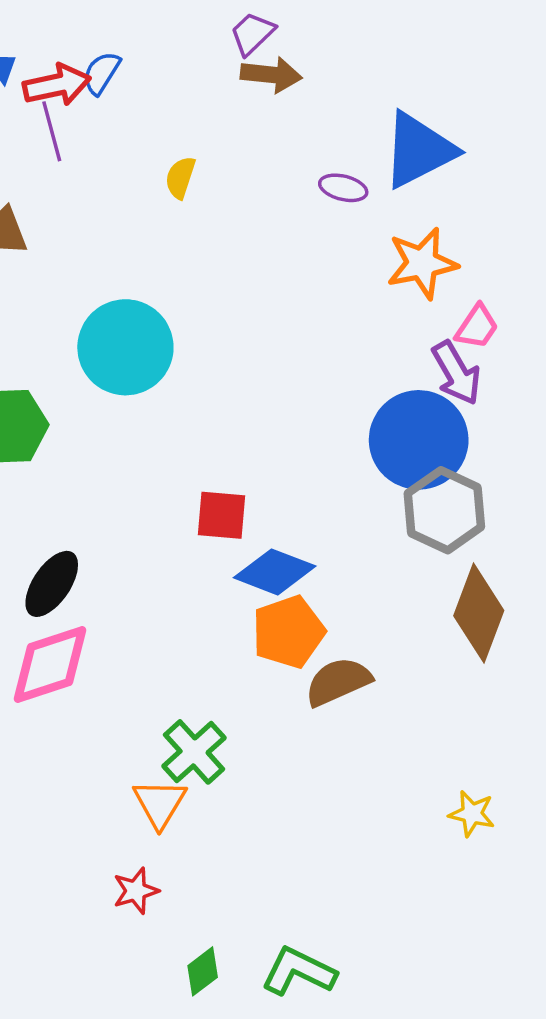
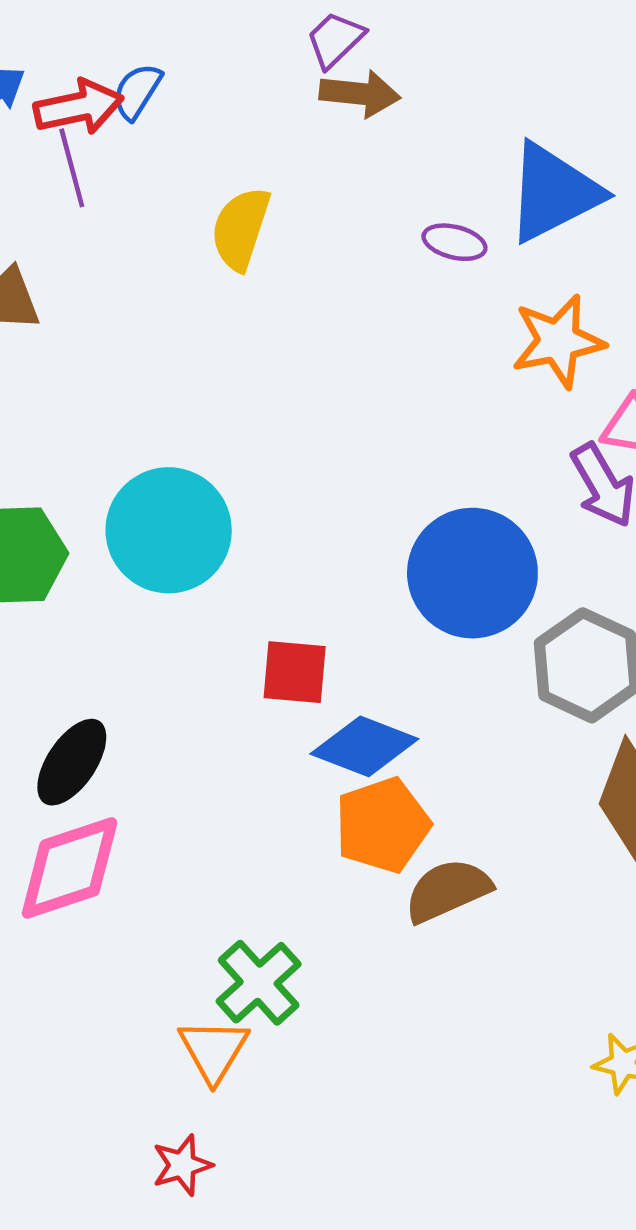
yellow semicircle: (180, 178) -> (241, 229), size x1.5
cyan circle: (125, 347) -> (169, 530), moved
blue circle: (419, 440) -> (472, 573), moved

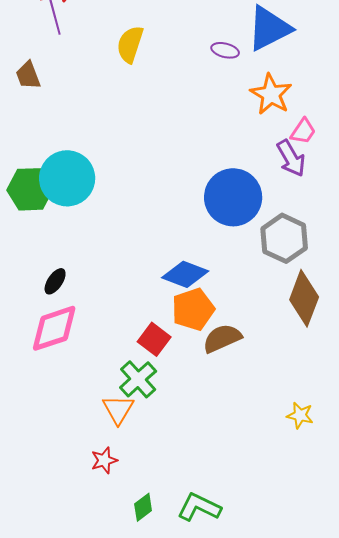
orange star: (558, 341) -> (271, 94), turned -30
cyan circle: (169, 530) -> (67, 178), moved
red square: (295, 672) -> (154, 339), moved, turned 32
black ellipse: (72, 762) -> (55, 281), size x0.7

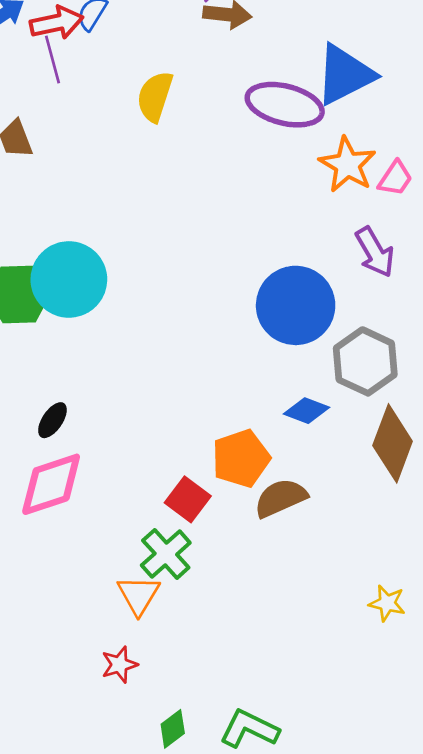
purple ellipse: (225, 50) -> (285, 105), size x2.0
pink trapezoid: (303, 131) -> (395, 178), moved
blue diamond: (185, 274) -> (306, 411), moved, size x0.7

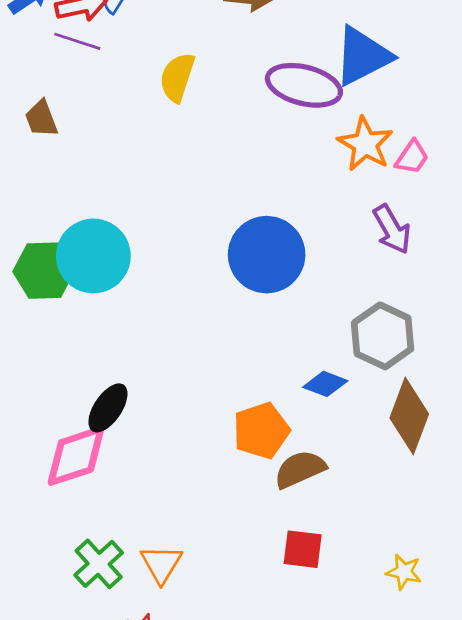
purple line: (52, 60) -> (77, 41), turned -57
blue circle: (296, 305) -> (267, 255), moved
black ellipse: (52, 420) -> (108, 408), moved, size x1.4
red square: (188, 499) -> (303, 549), moved, turned -30
green cross: (166, 554) -> (99, 564), moved

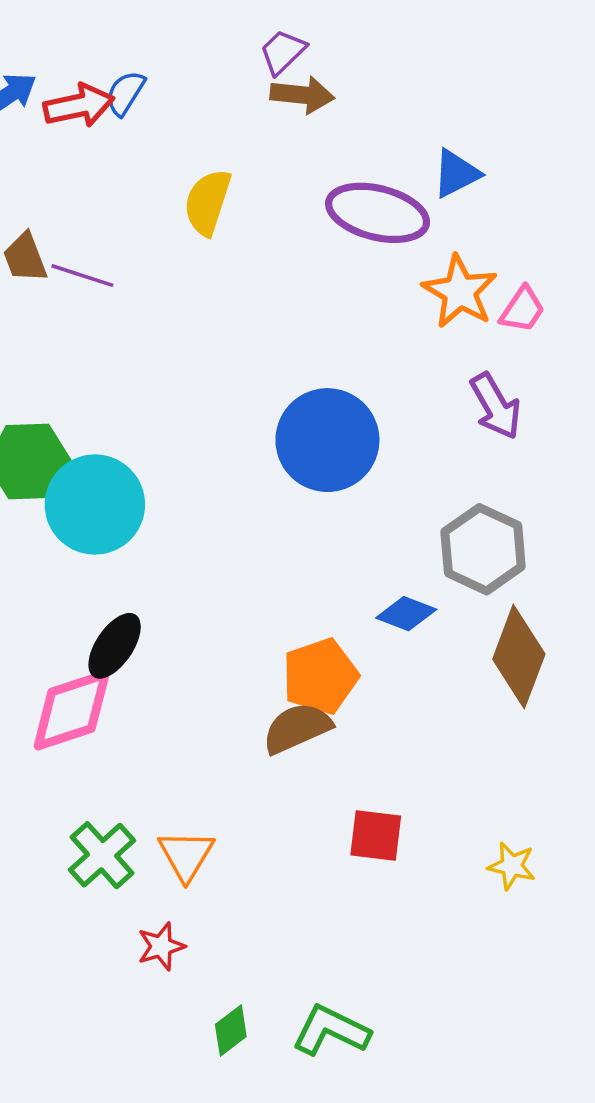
purple line: (77, 41) -> (82, 276), moved
blue triangle: (363, 56) -> (456, 174), size x0.6
cyan circle: (93, 256) -> (95, 505), moved
brown semicircle: (300, 469) -> (297, 728), moved

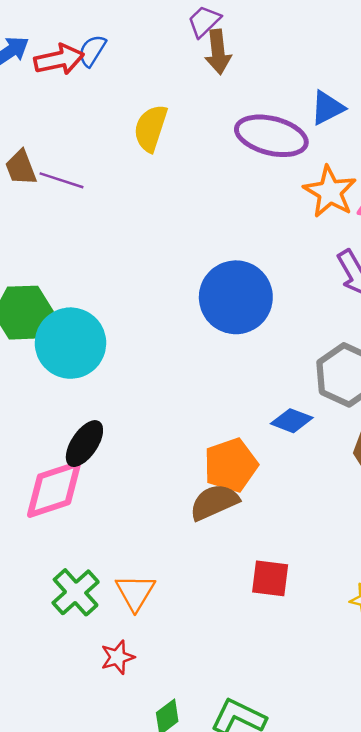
brown arrow: (302, 95) -> (218, 52), turned 78

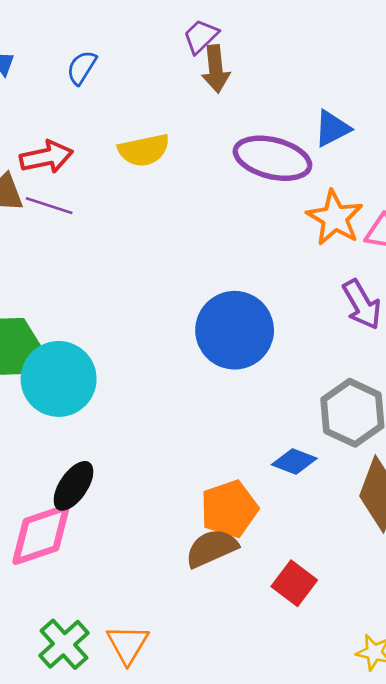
red arrow: (59, 59) -> (46, 157), moved
yellow semicircle: (151, 128) -> (144, 150), turned -120
red square: (270, 578) -> (294, 583), moved, turned 30

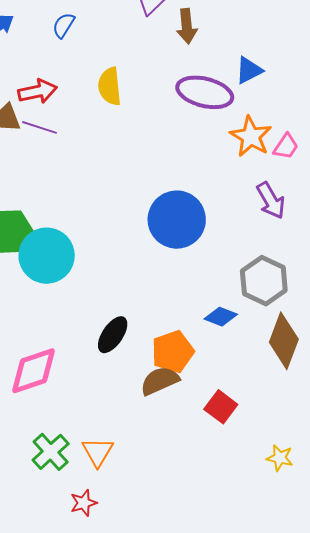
brown arrow: (216, 69) -> (187, 26), moved
yellow semicircle: (144, 150) -> (110, 86), turned 96
black ellipse: (73, 486) -> (113, 335), moved

